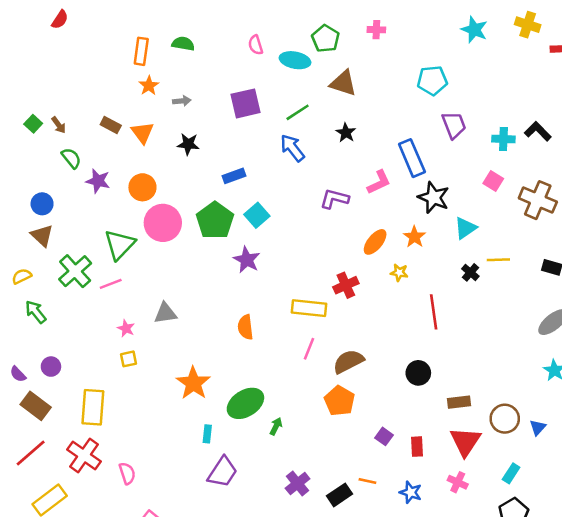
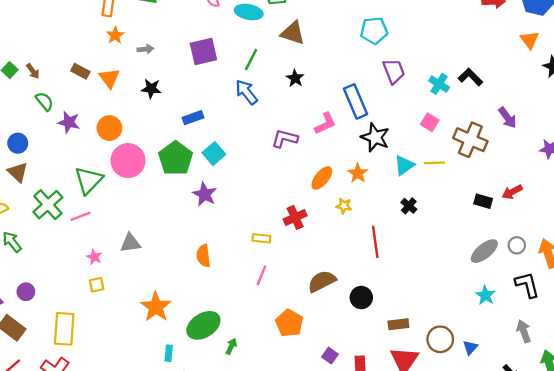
green line: (298, 112) -> (251, 60), turned -30
cyan cross: (503, 139) -> (439, 84), turned 30
yellow line: (498, 260) -> (434, 163), moved
yellow rectangle: (309, 308) -> (261, 238), size x0.6
brown semicircle: (348, 361) -> (322, 281), moved

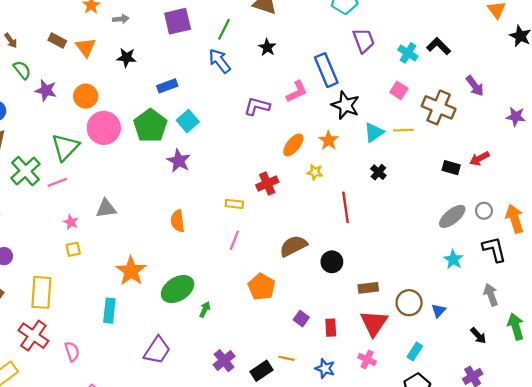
cyan rectangle: (169, 353) -> (109, 311), moved, size x1.5

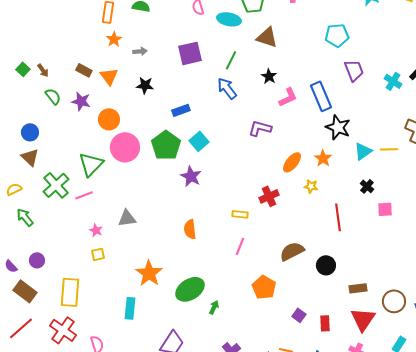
purple star: (46, 90) -> (81, 101), moved
pink square: (399, 90) -> (385, 209), moved, turned -35
pink L-shape: (297, 92) -> (288, 97), moved

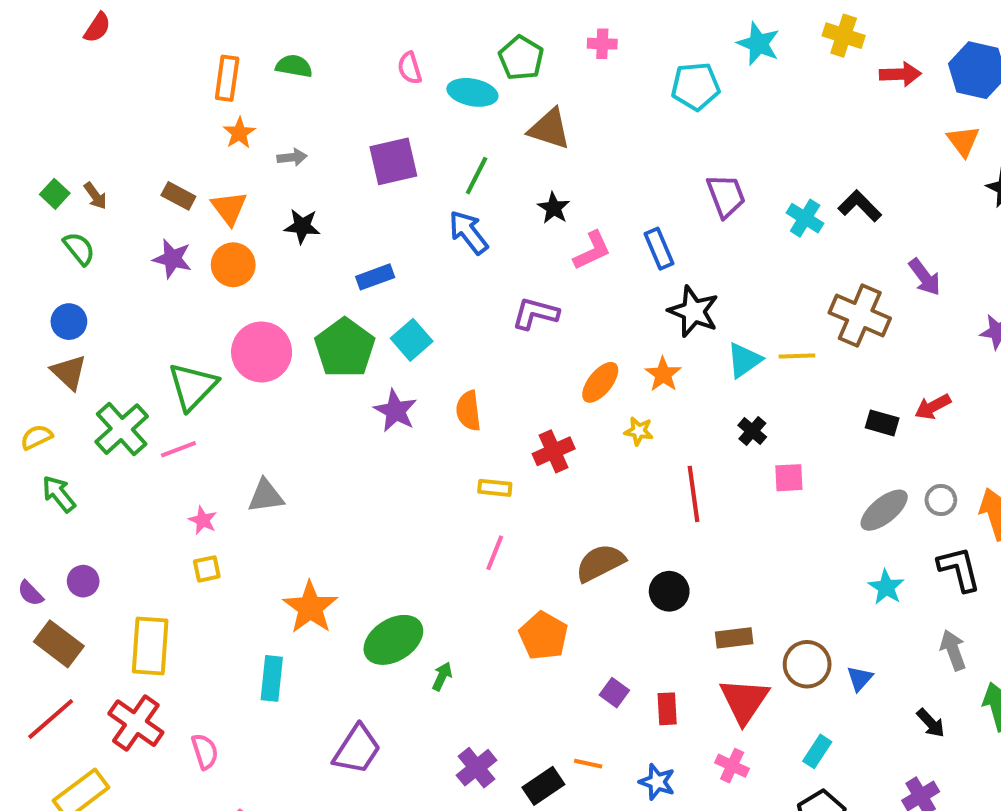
cyan pentagon: (337, 35) -> (696, 86), moved
green semicircle: (53, 96) -> (79, 249), moved
blue rectangle: (321, 96) -> (659, 249), size x0.7
orange circle: (109, 119) -> (233, 265), moved
orange semicircle: (190, 229) -> (468, 411), moved

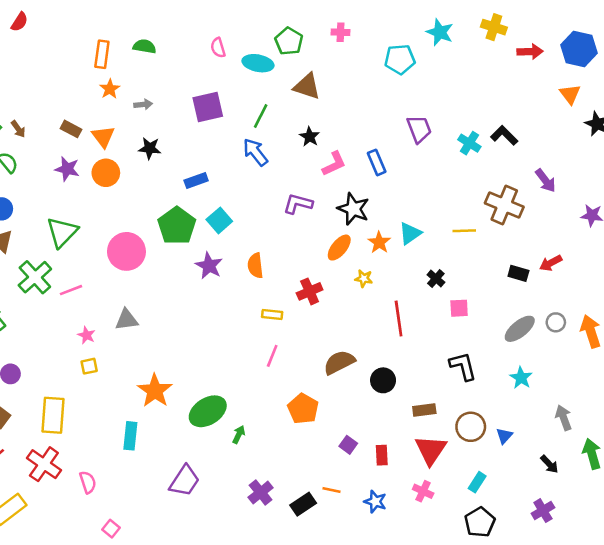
black star: (694, 311) -> (353, 209), moved
pink circle: (262, 352) -> (126, 251), moved
cyan triangle: (744, 360) -> (410, 233), moved
green triangle: (193, 386) -> (62, 232), moved
black L-shape: (959, 569) -> (463, 366), moved

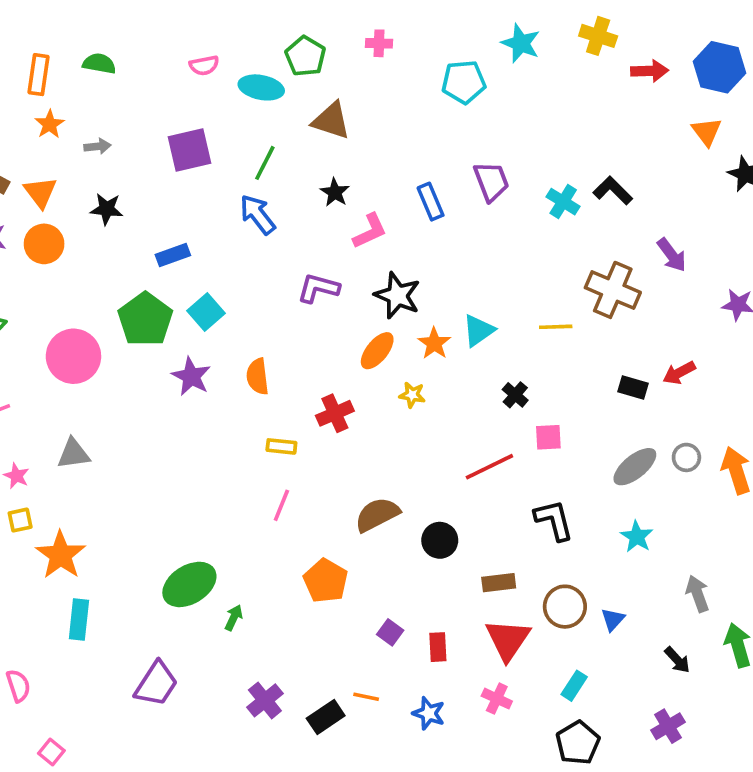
pink semicircle: (218, 48) -> (204, 65), turned -84
blue rectangle: (377, 162) -> (431, 202), moved
red line: (399, 318) -> (489, 467), moved, turned 72
orange star: (155, 391) -> (61, 555), moved

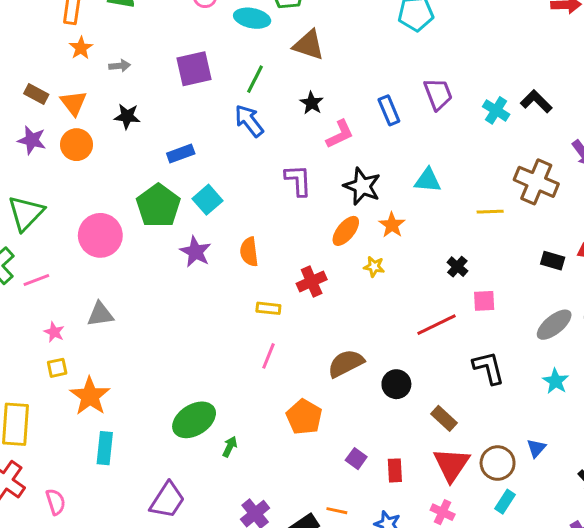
purple L-shape: (318, 288) -> (298, 180), turned 72
cyan triangle: (478, 330) -> (428, 180), moved, turned 40
brown rectangle: (499, 583) -> (444, 418), turned 50
brown circle: (565, 607) -> (498, 463), moved

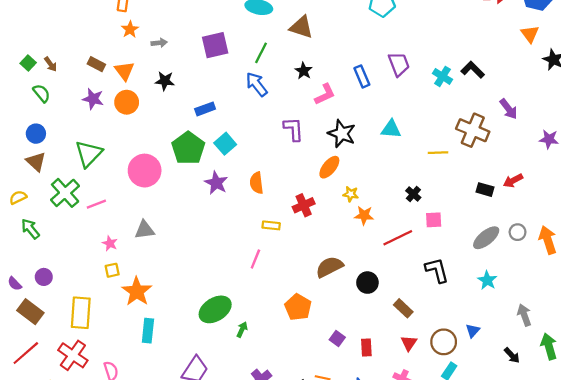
orange star: (392, 225) -> (364, 215), moved, turned -30
pink line: (268, 356) -> (255, 259), moved
red triangle: (451, 465) -> (409, 343), size x0.6

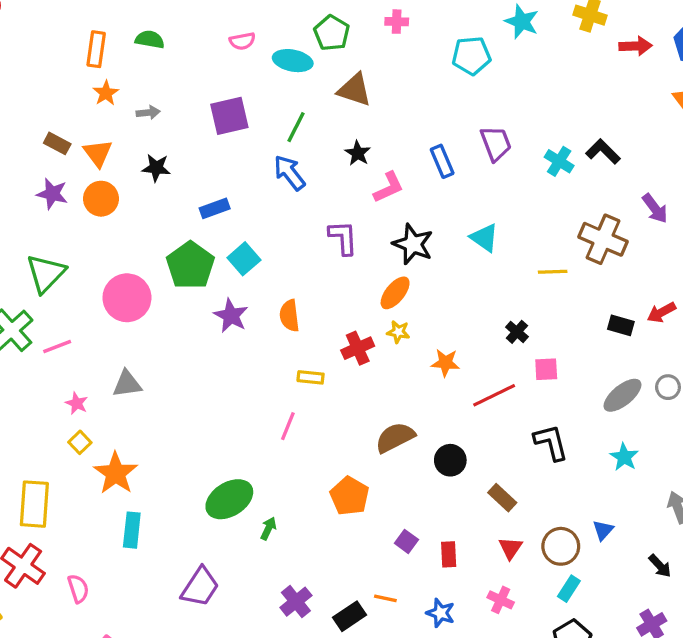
cyan triangle: (391, 129) -> (484, 238), turned 30
yellow star: (351, 194) -> (398, 332), moved
yellow square: (112, 270) -> (80, 442), turned -32

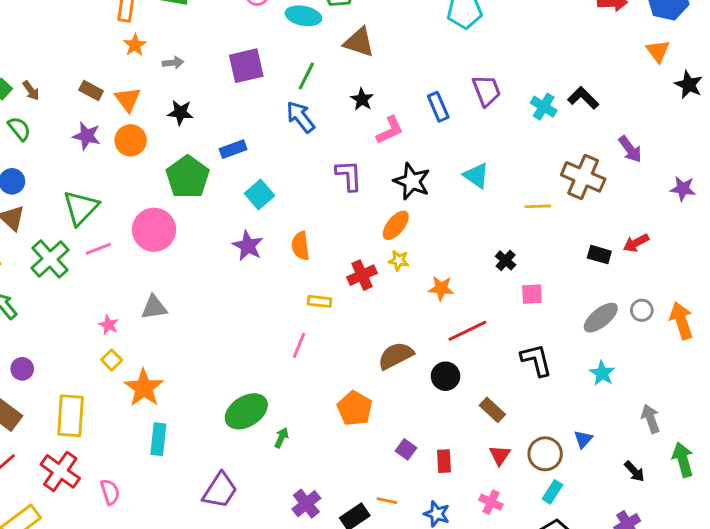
green pentagon: (190, 265) -> (188, 177), moved
pink line: (57, 347) -> (98, 249), moved
red line: (494, 395) -> (467, 331), moved

